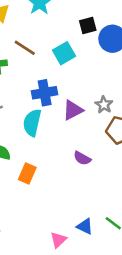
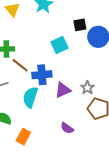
brown line: (25, 48) -> (20, 65), moved

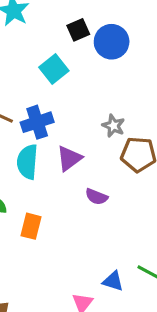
purple triangle: (63, 90) -> (69, 158), moved

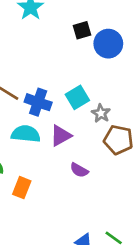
cyan square: (54, 69) -> (77, 97), moved
blue cross: (37, 122) -> (38, 102), turned 30
cyan semicircle: (27, 162) -> (26, 134), turned 84

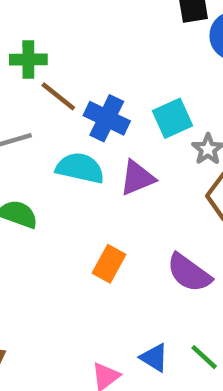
purple semicircle: (79, 170) -> (189, 273), moved, size x1.5
orange rectangle: (22, 188) -> (109, 264), moved

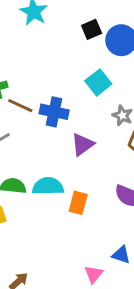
cyan square: (172, 118) -> (98, 82), moved
cyan semicircle: (80, 168) -> (48, 186), moved

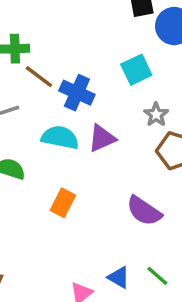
cyan semicircle: (48, 186) -> (60, 137), moved
orange rectangle: (78, 203) -> (63, 203), moved

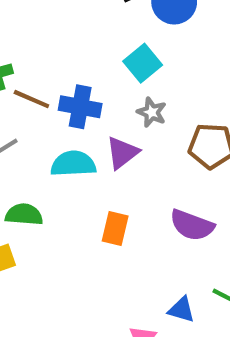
gray star: (156, 115) -> (152, 112), moved
orange rectangle: (63, 203) -> (115, 229), moved

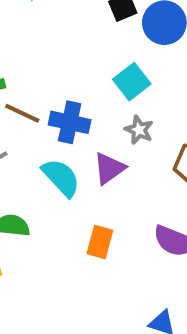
cyan semicircle: (73, 164) -> (61, 178), turned 48

